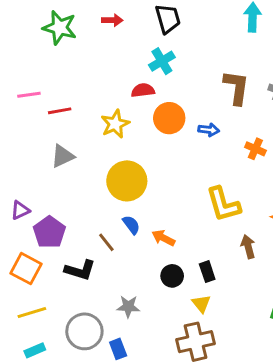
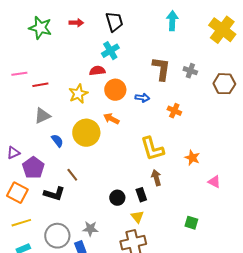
blue semicircle: (131, 225) -> (57, 141), moved
orange arrow: (163, 238) -> (111, 119), moved
brown arrow: (248, 247) -> (156, 178), moved
gray star: (128, 307) -> (90, 229), moved

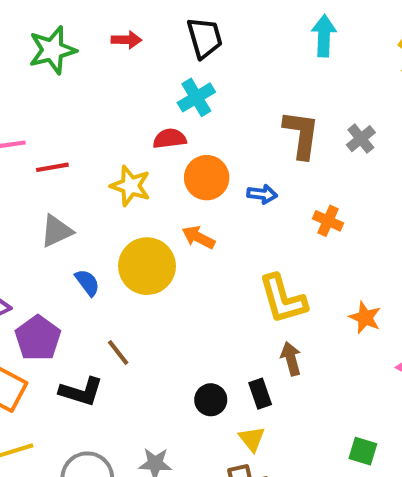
green star: (40, 28) -> (52, 50), turned -30
gray cross: (190, 71) -> (361, 139), turned 32
yellow star: (78, 94) -> (131, 186), turned -30

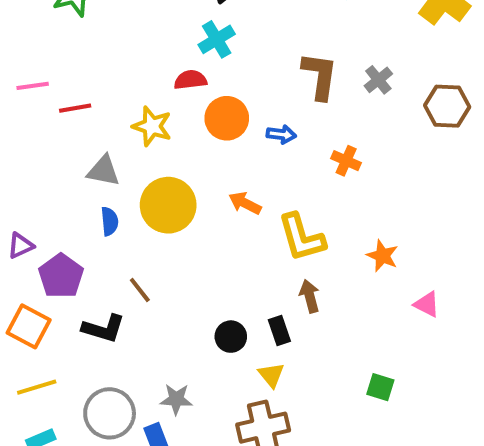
gray triangle: (56, 231) -> (103, 171), moved, turned 36
orange arrow: (198, 237) -> (245, 203), moved
blue semicircle: (87, 283) -> (110, 221), turned 32

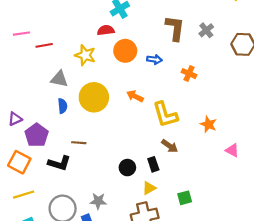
brown line: (140, 290) -> (79, 143), turned -48
brown arrow: (310, 296) -> (170, 146), turned 140
yellow triangle: (271, 375) -> (149, 188), turned 40
green square: (380, 387) -> (185, 198), moved, turned -32

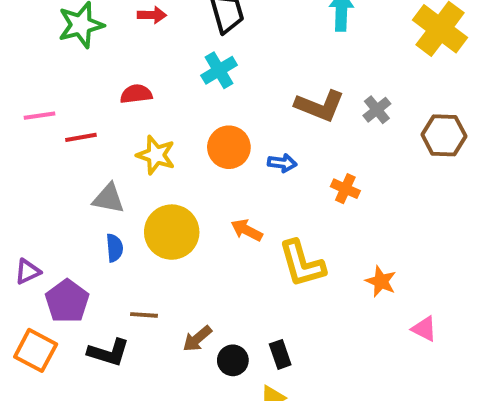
brown L-shape: (175, 28) -> (320, 106), turned 104
red semicircle: (106, 30) -> (136, 94), moved
brown arrow: (170, 146) -> (197, 339), moved, turned 105

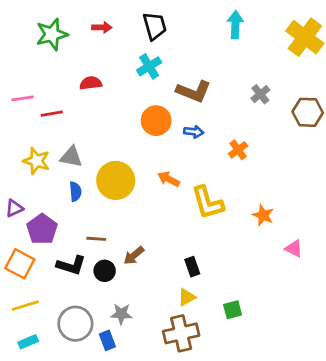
brown L-shape: (320, 106) -> (194, 91), moved
yellow star: (156, 155) -> (36, 161), moved
orange cross: (345, 189) -> (238, 150), turned 30
black circle: (233, 360) -> (105, 271), moved

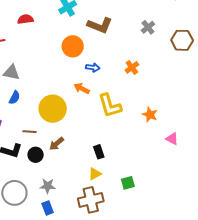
blue arrow: (194, 132) -> (93, 67), moved
yellow circle: (116, 180) -> (53, 109), moved
blue semicircle: (75, 192) -> (14, 98), turned 32
blue rectangle: (107, 340) -> (48, 208), moved

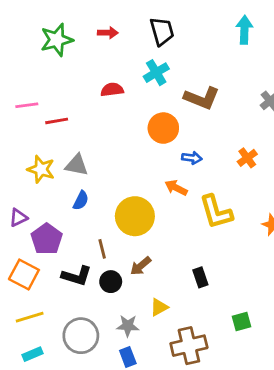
red semicircle: (25, 19) -> (112, 90), moved
brown line: (30, 132) -> (102, 249), turned 72
yellow triangle: (95, 174) -> (159, 307), moved

